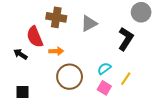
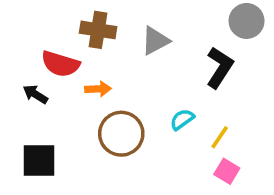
red semicircle: (35, 37) -> (60, 64), turned -50
pink square: (104, 88) -> (227, 171), moved
black square: (22, 92) -> (39, 161), size x1.5

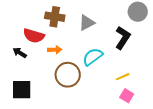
cyan semicircle: (182, 119) -> (93, 57), moved, size x1.5
yellow line: (220, 137) -> (123, 77), turned 32

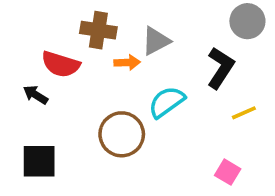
orange arrow: (55, 50) -> (127, 62), moved
yellow line: (123, 77) -> (244, 113), moved

